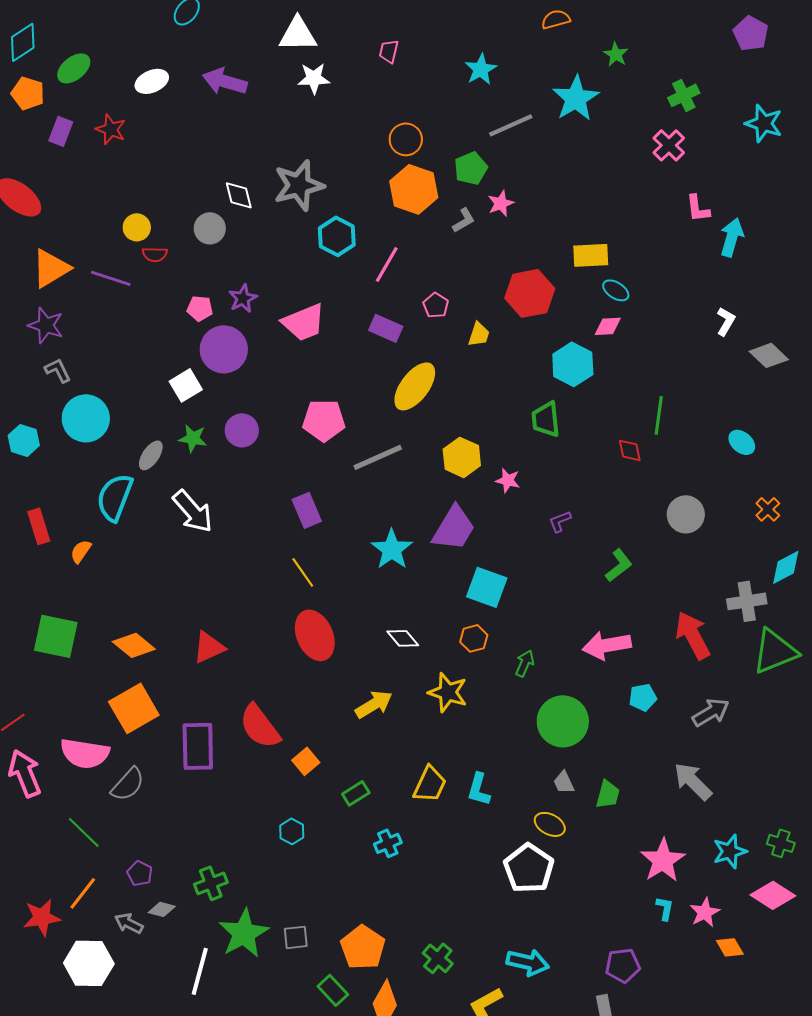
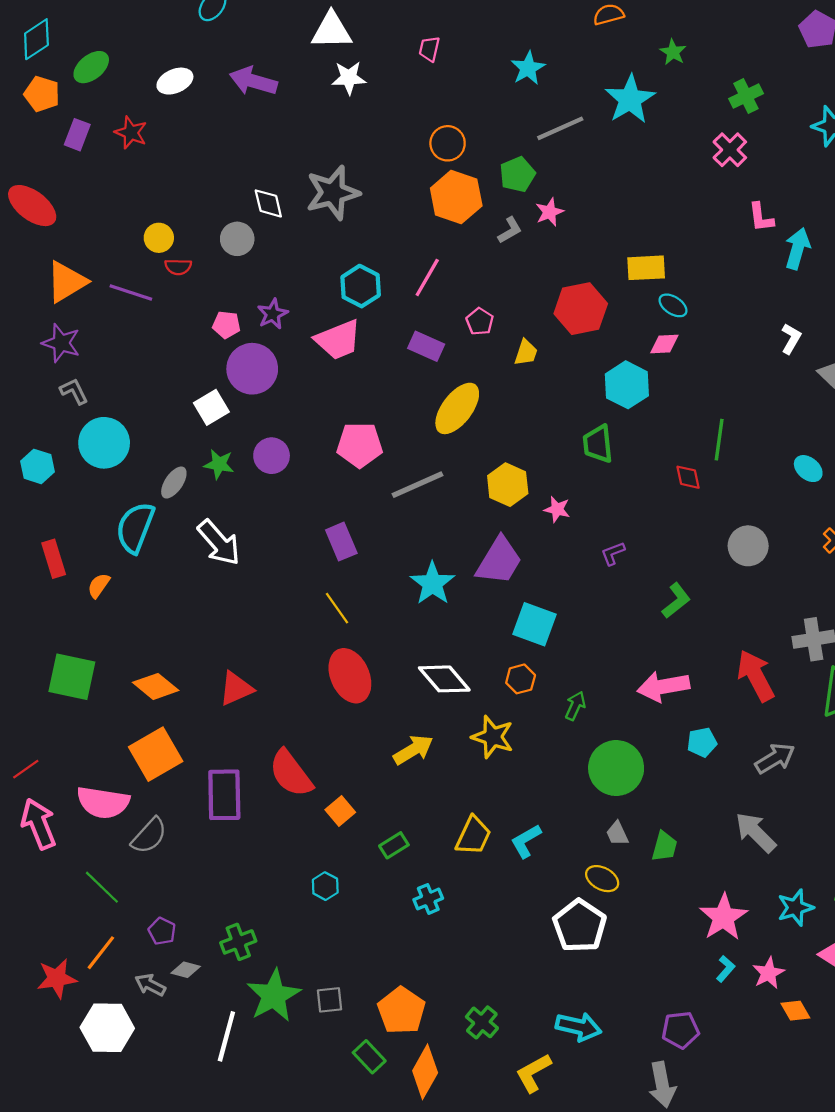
cyan hexagon: (337, 236) -> (361, 286), moved
white diamond: (403, 638) -> (444, 679), size x1.5
cyan L-shape: (479, 789) -> (526, 841), turned 44
cyan L-shape: (665, 908) -> (726, 969), turned 30

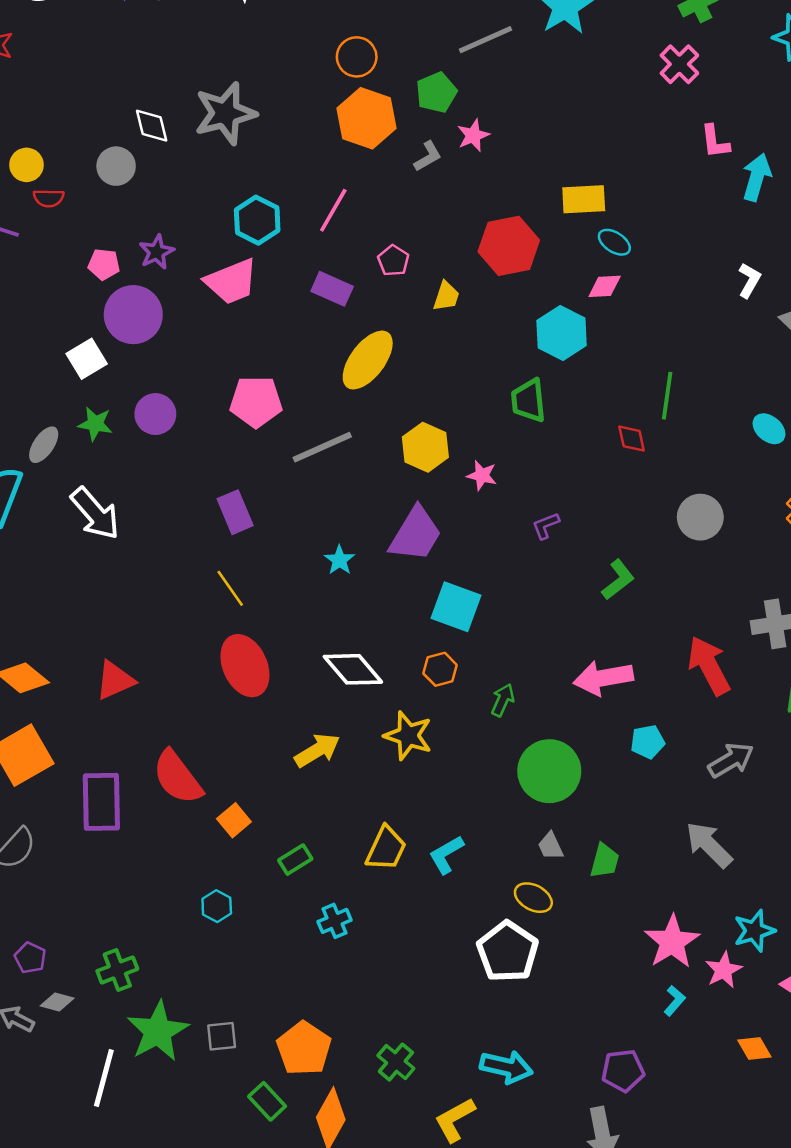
cyan star: (433, 583) -> (339, 560), size x0.6
pink star: (769, 973) -> (724, 970), moved

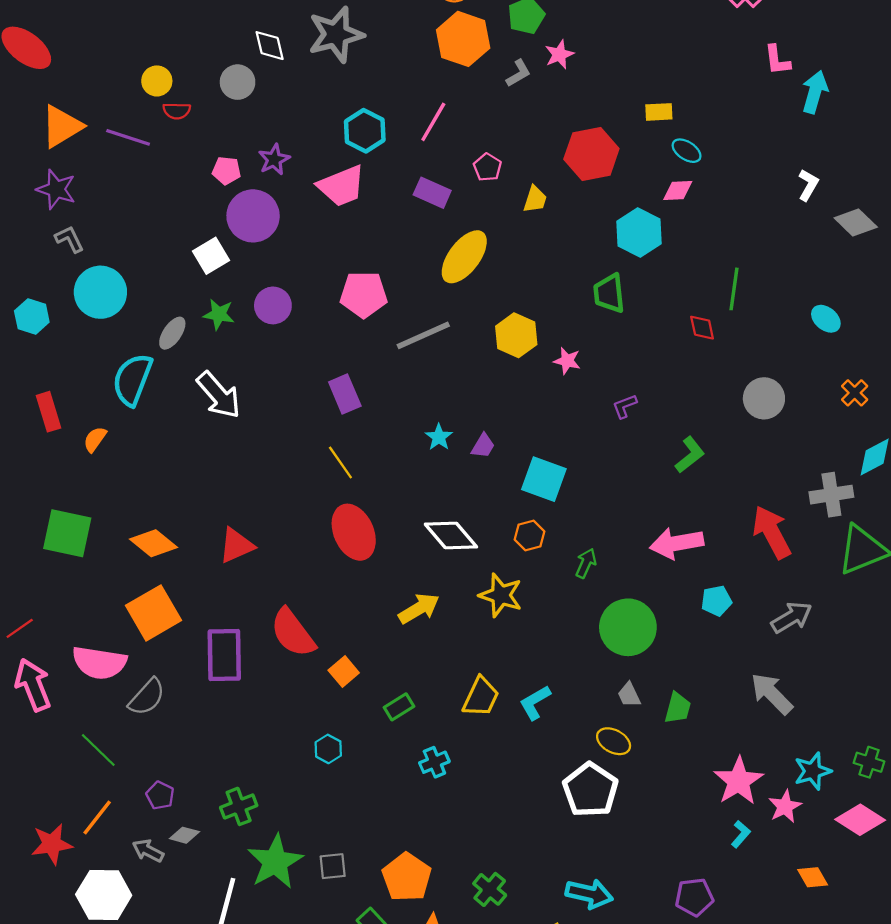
yellow rectangle: (584, 199) -> (659, 112), size x0.7
purple trapezoid: (416, 534) -> (483, 446), moved, size x0.5

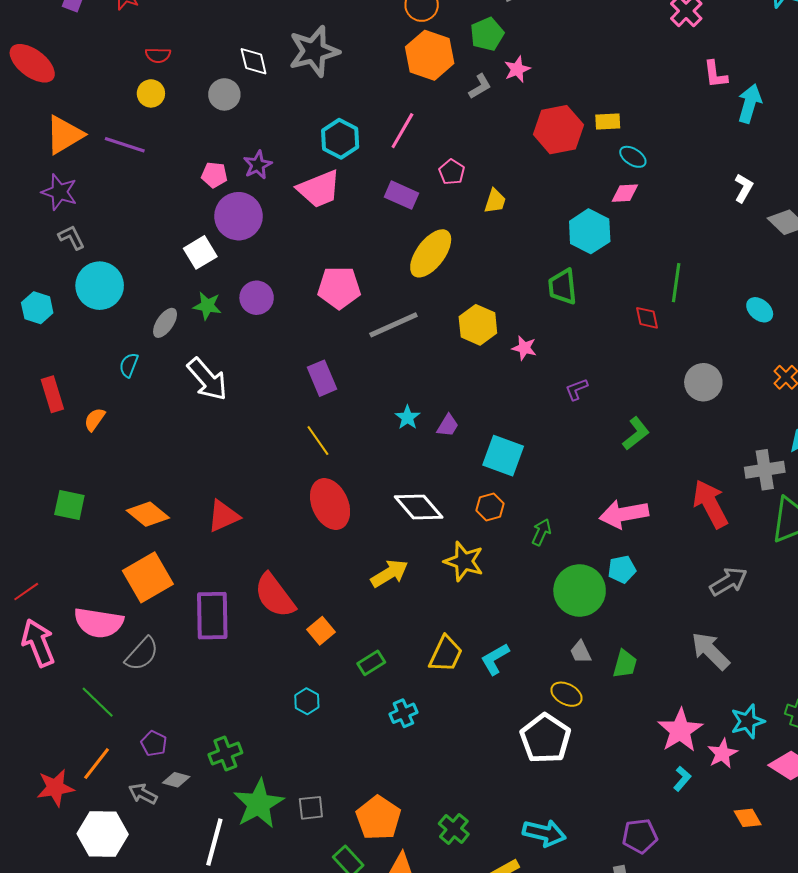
red semicircle: (177, 111) -> (158, 55), moved
red hexagon: (591, 154) -> (558, 130), moved
cyan semicircle: (132, 380) -> (129, 365), size x0.5
green square: (67, 533) -> (69, 505), size x0.7
cyan pentagon: (716, 601) -> (622, 569), moved

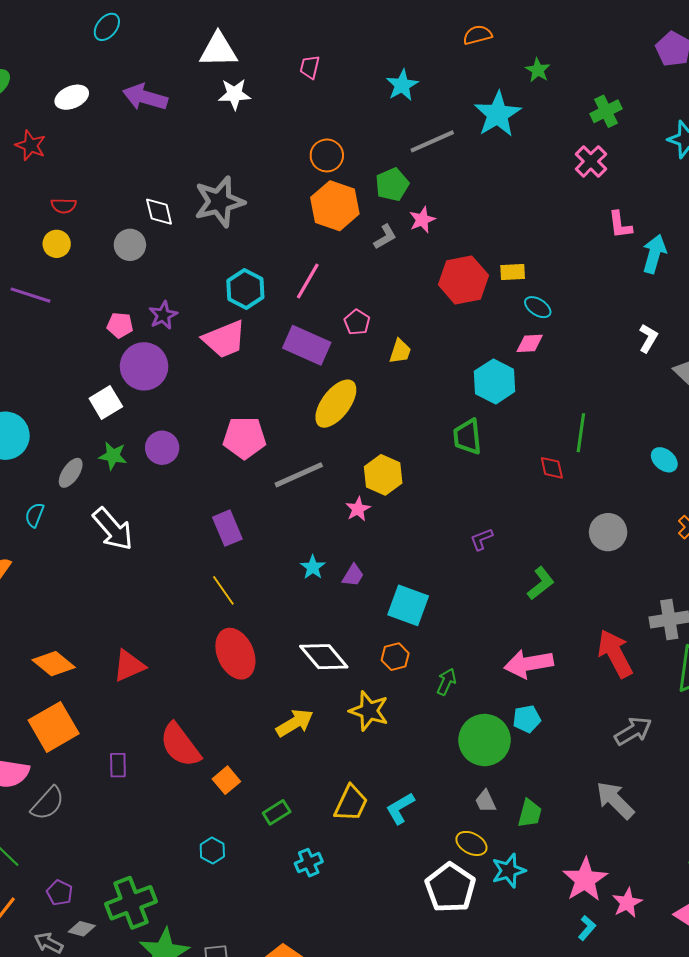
purple rectangle: (401, 195) -> (307, 345), size x1.4
pink star: (524, 348) -> (358, 509), moved, turned 30
purple rectangle: (212, 616) -> (118, 765), size x0.5
cyan star: (748, 721) -> (509, 871), moved
green cross: (225, 754) -> (131, 903), size x1.5

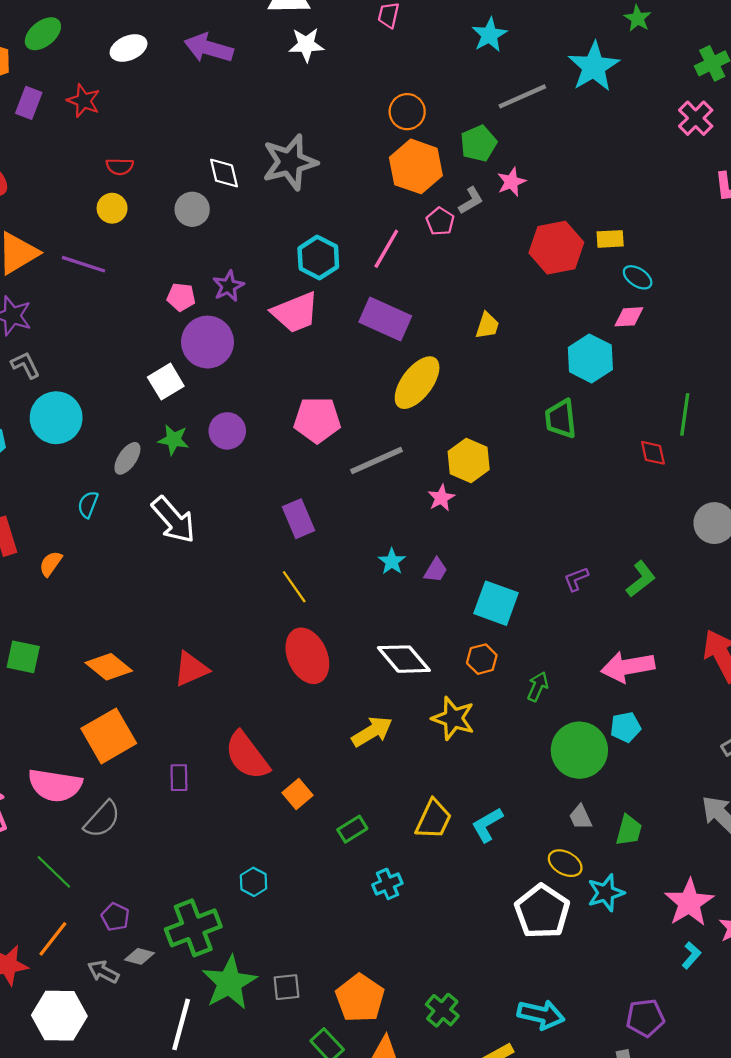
pink pentagon: (357, 322) -> (440, 221), moved
purple L-shape: (482, 539) -> (576, 579), moved
cyan hexagon: (212, 850) -> (254, 882), moved

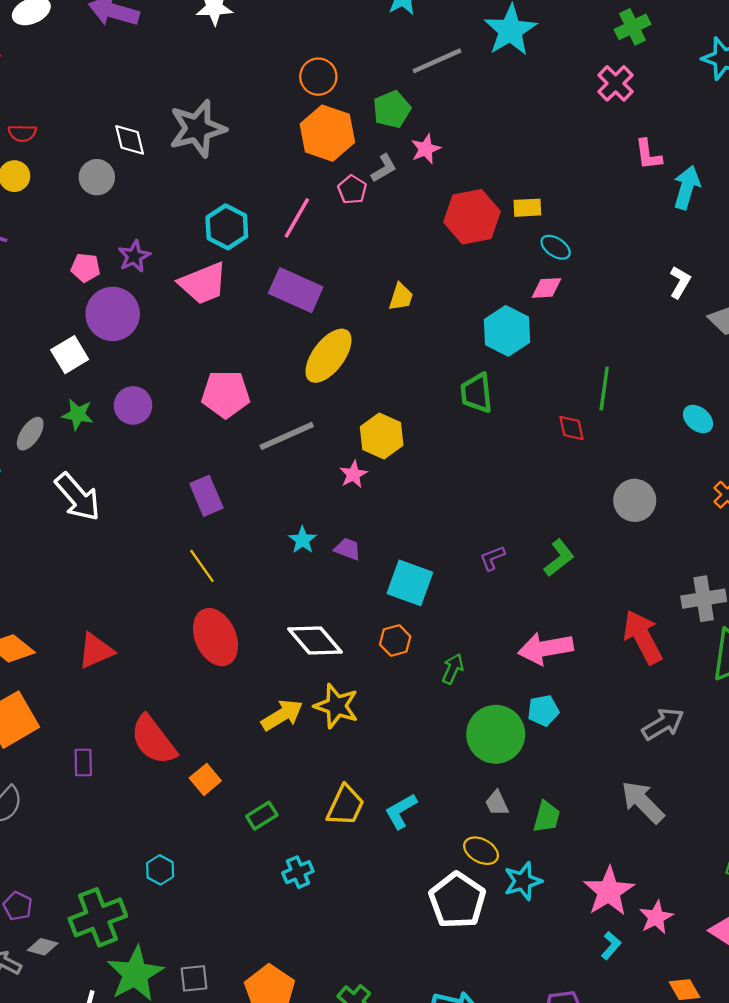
purple trapezoid: (436, 570) -> (348, 549), turned -100
yellow star: (453, 718) -> (336, 706), moved

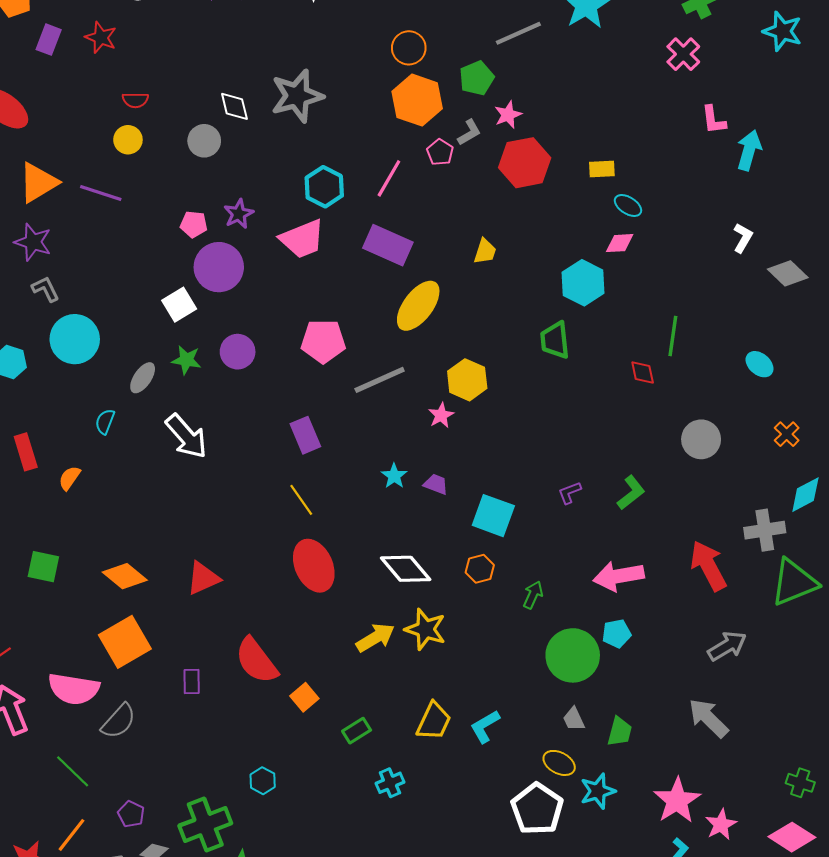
red hexagon: (472, 217) -> (525, 163), moved

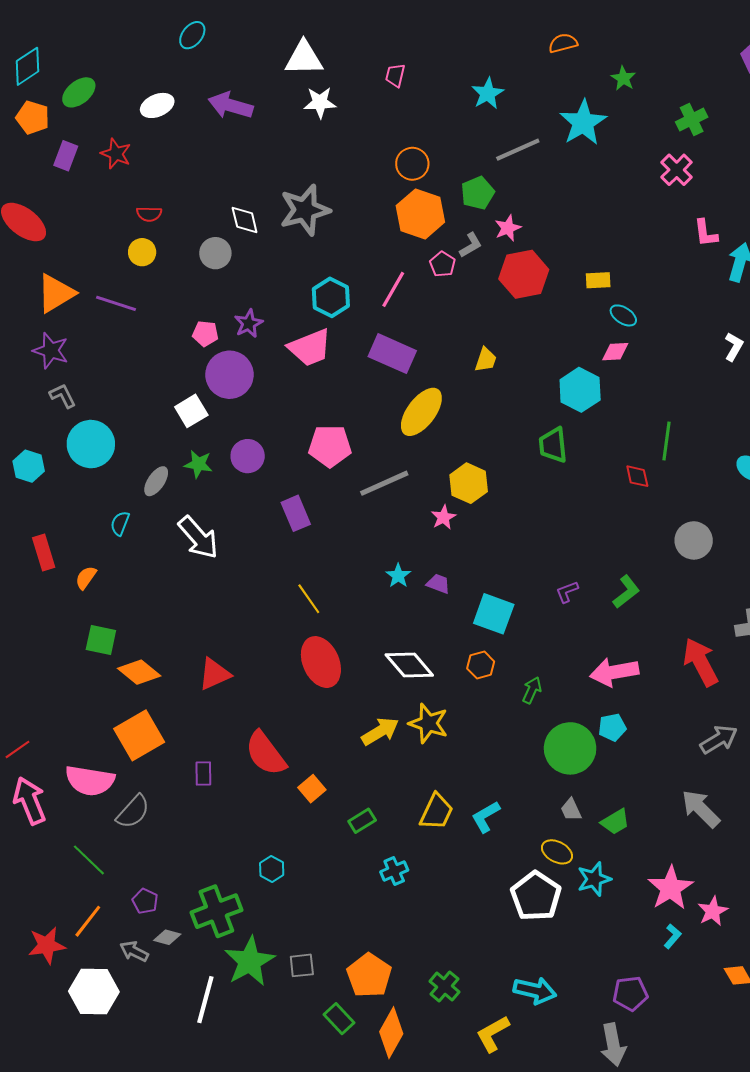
purple rectangle: (305, 435) -> (296, 513), moved
green square: (43, 567) -> (101, 640), moved
green trapezoid: (620, 732) -> (615, 822), turned 44

